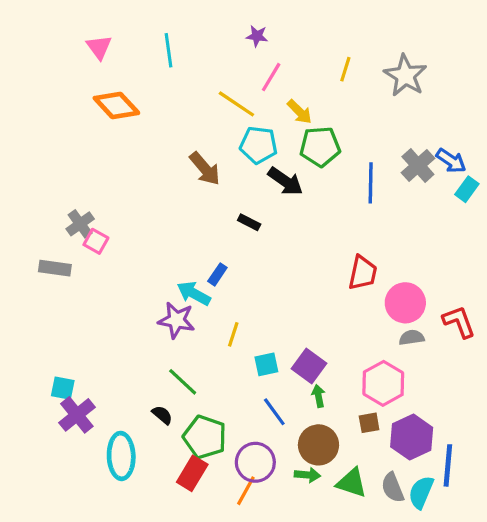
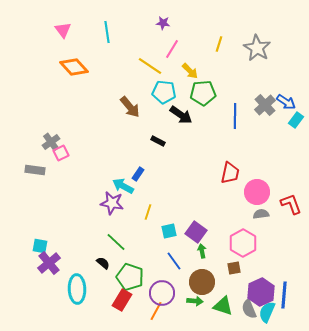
pink square: (96, 241) -> (61, 153), turned 35
purple hexagon: (412, 437) -> (261, 292), moved

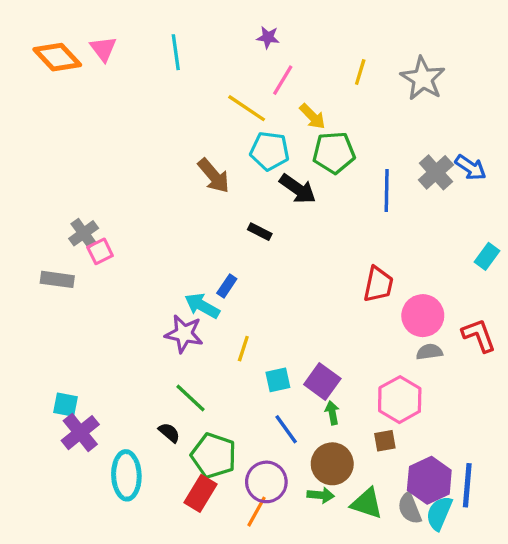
orange diamond: (74, 67) -> (57, 57), moved
cyan rectangle: (296, 120) -> (487, 256), moved

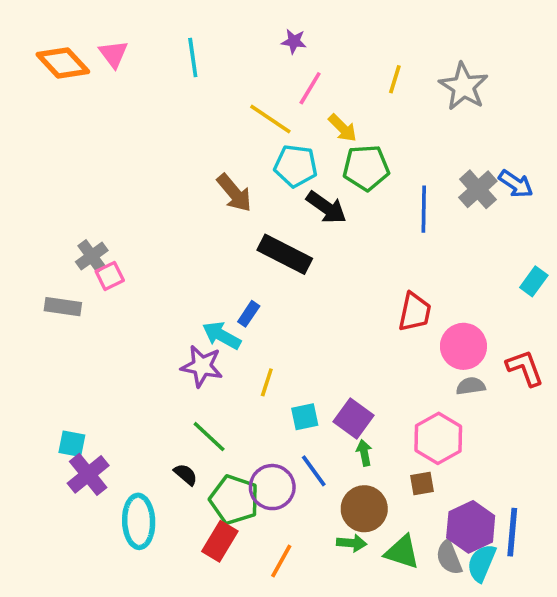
black rectangle: (260, 232) -> (285, 254), size x2.0
purple circle: (266, 482) -> (272, 487), moved

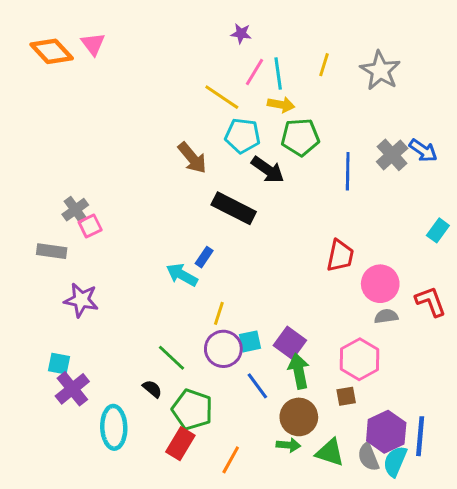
cyan line: (193, 58) -> (278, 74), moved
yellow arrow: (343, 128) -> (281, 105), turned -35
purple star: (202, 366) -> (81, 300), moved
green arrow: (364, 453) -> (299, 371), size x1.6
purple circle: (272, 487) -> (223, 349), moved

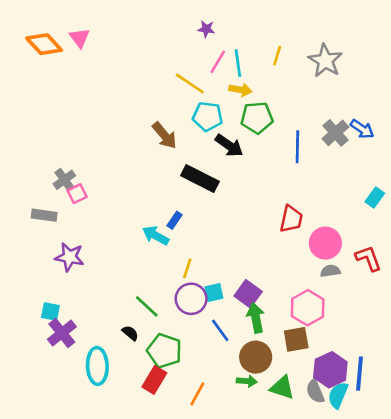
brown square: (346, 396) -> (296, 339), size x1.5

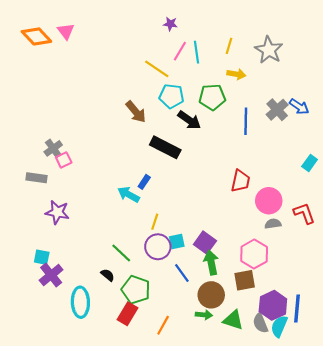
yellow arrow: (240, 90) -> (236, 74), moved

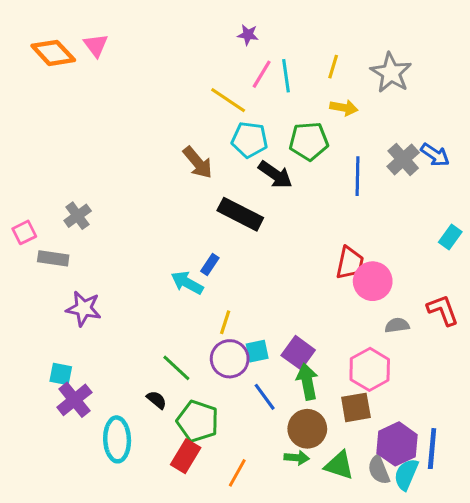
pink square: (64, 160) -> (24, 232), moved
pink circle: (269, 201) -> (373, 281), moved

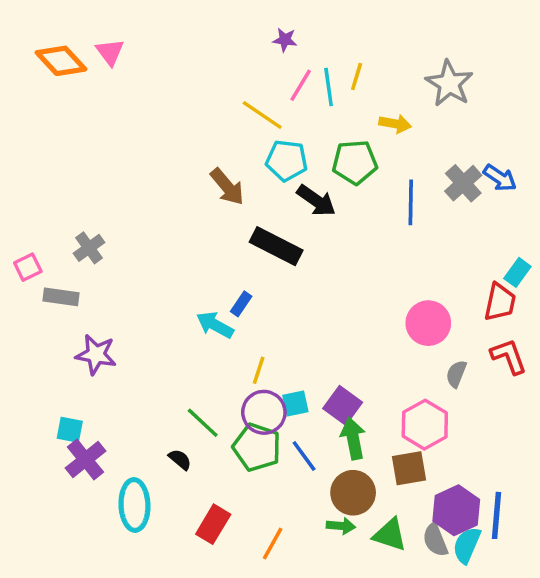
yellow line: (333, 67) -> (357, 77), moved
red trapezoid: (350, 263) -> (500, 302), moved
gray semicircle: (397, 325) -> (456, 374), turned -60
green pentagon: (198, 421) -> (257, 447), moved

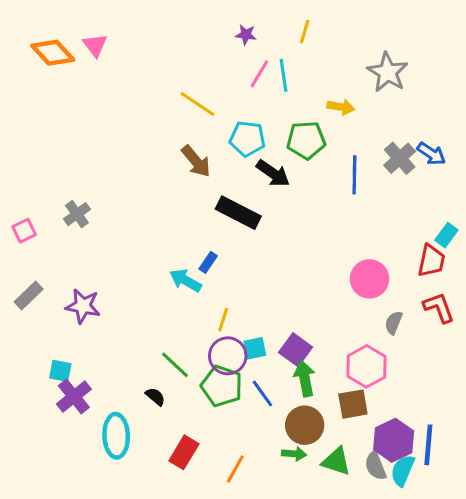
yellow line: (357, 77) -> (305, 32), moved
yellow line: (262, 115) -> (198, 104), moved
gray rectangle: (61, 297) -> (29, 295), moved, turned -52

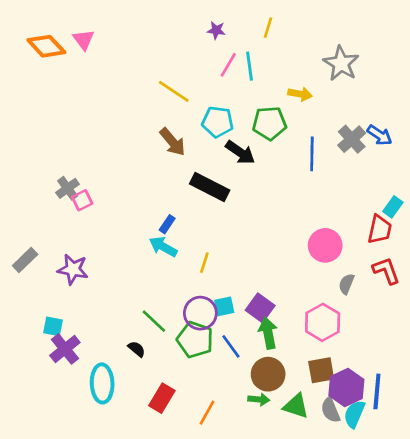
pink square: (24, 231) -> (82, 200), moved
blue rectangle: (208, 262) -> (167, 224), moved
yellow line: (223, 320) -> (204, 263), moved
brown square: (353, 404) -> (321, 370), moved

